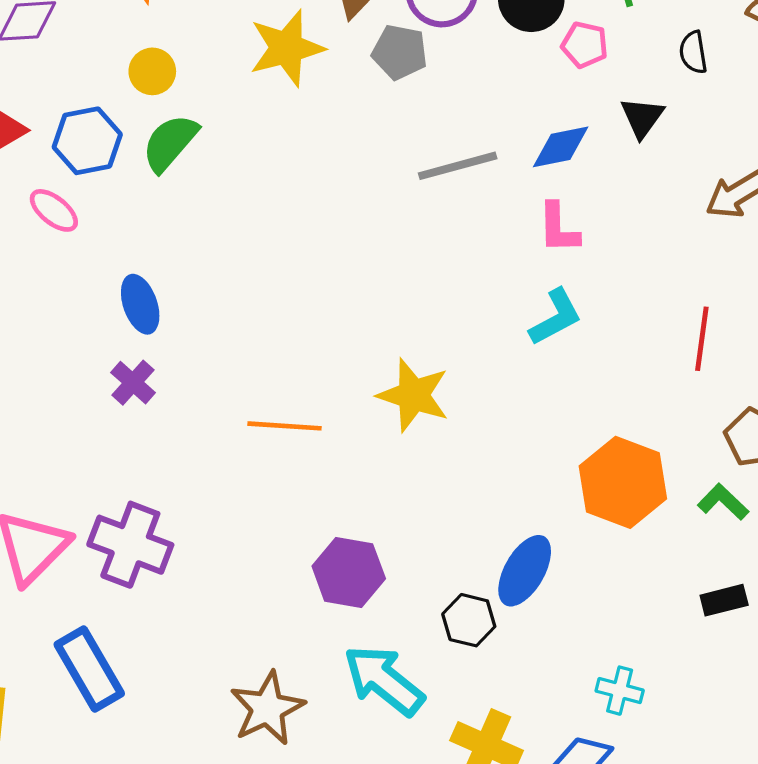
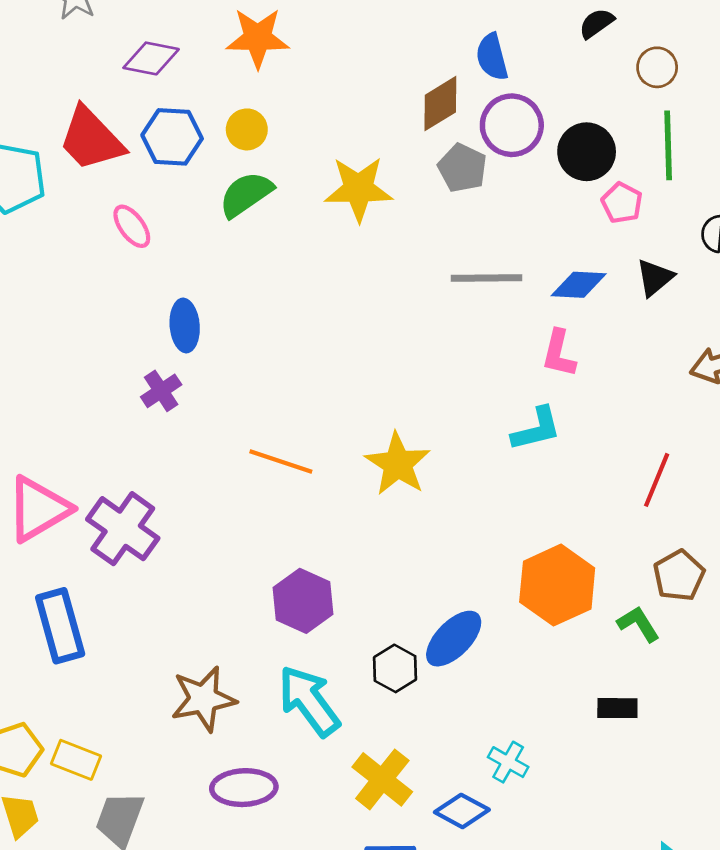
yellow star: (287, 48) -> (358, 189), moved
blue hexagon: (87, 141) -> (172, 137), moved

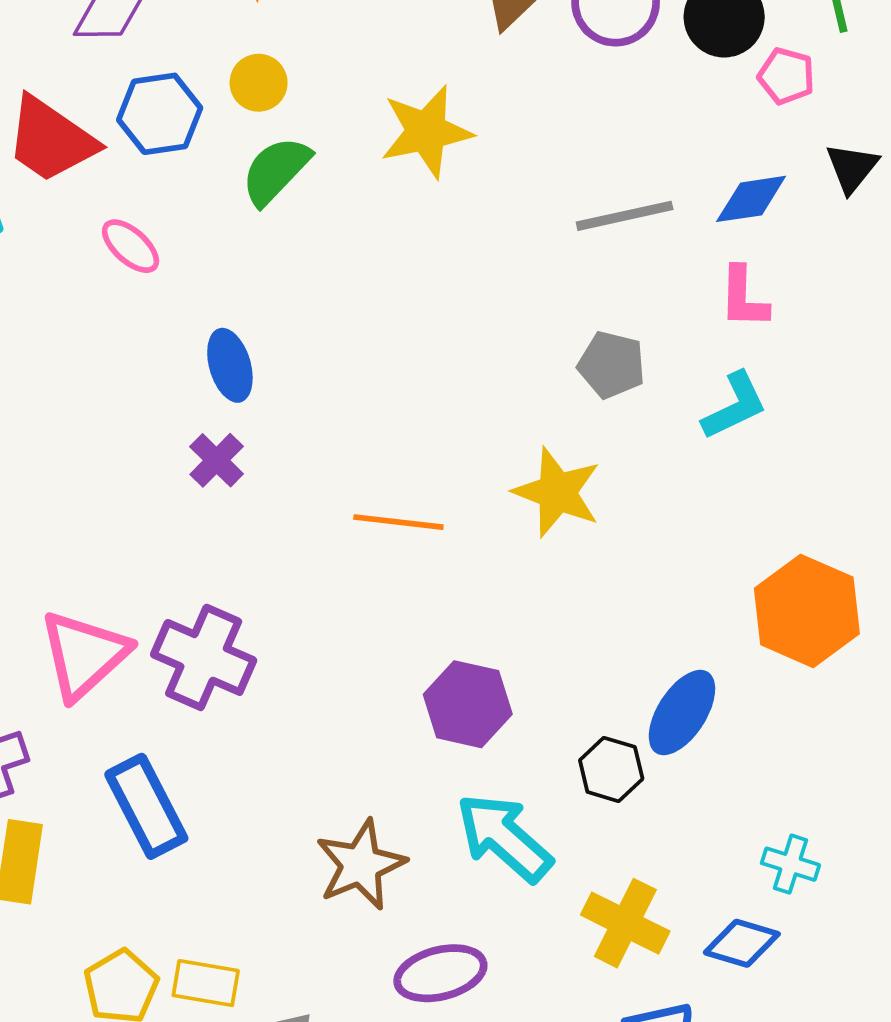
gray pentagon: (462, 168) -> (612, 365), moved

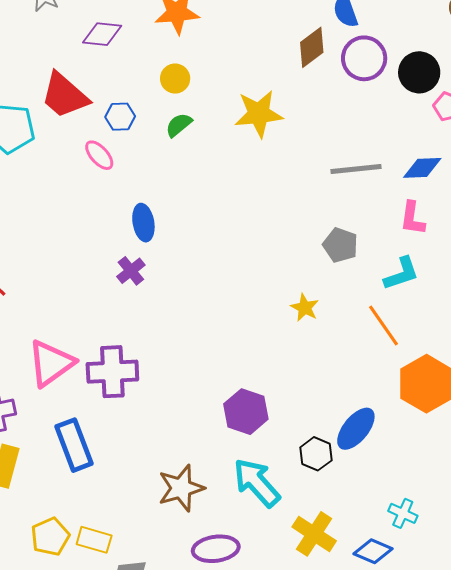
blue hexagon: (160, 114) -> (120, 117), moved, size x0.7
green semicircle: (276, 171) -> (179, 125), size x0.7
yellow star: (557, 492) -> (305, 308), size x0.6
orange line: (398, 522) -> (384, 325), moved, turned 42
purple cross: (204, 657) -> (112, 372), turned -33

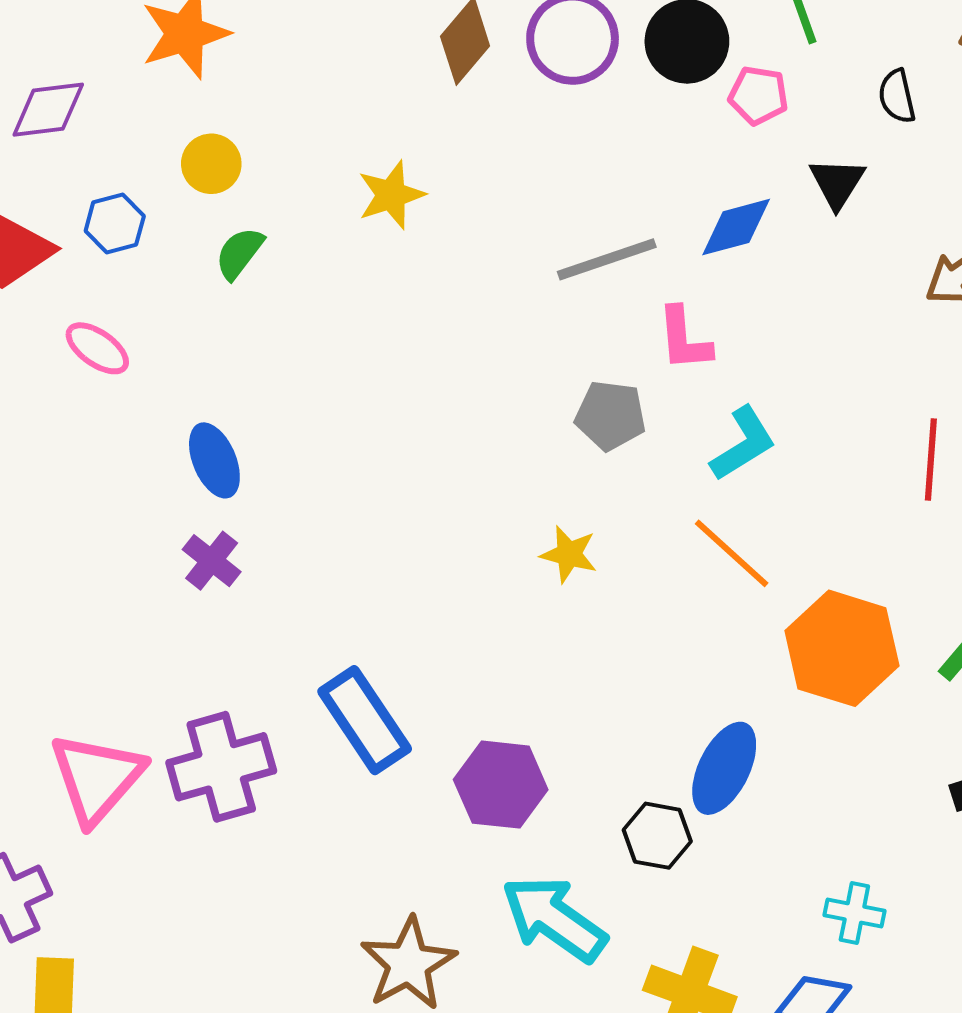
yellow star: (259, 114) -> (391, 195), size x0.7
blue hexagon: (120, 117) -> (115, 224), moved
pink L-shape: (412, 218) -> (684, 339), moved
blue rectangle: (74, 445) -> (365, 720), moved

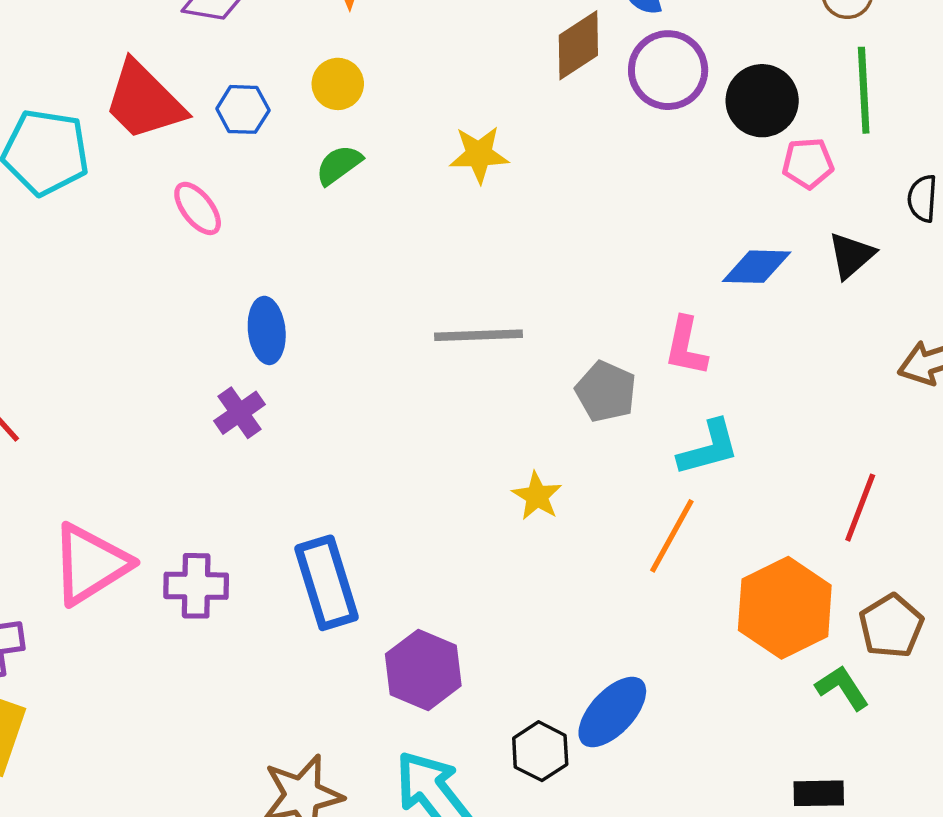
pink pentagon: (758, 95) -> (808, 163), turned -30
gray line: (607, 259) -> (478, 335), moved
orange line: (732, 553) -> (672, 536), turned 60
orange hexagon: (842, 648) -> (785, 608), moved
purple cross: (221, 767) -> (196, 586), size x0.7

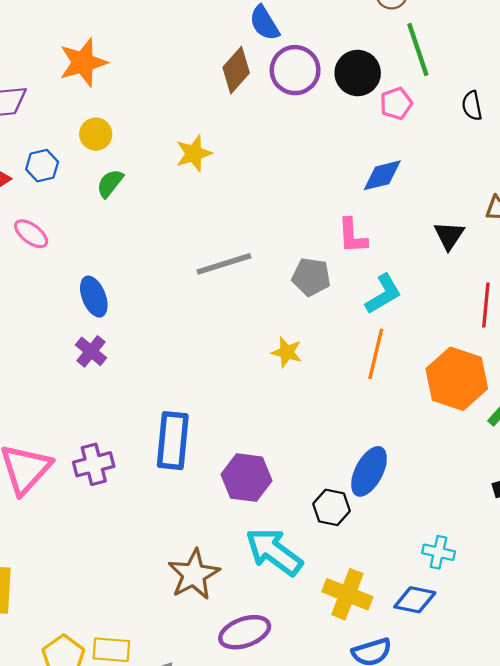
black triangle: (851, 255) -> (449, 235), moved
blue rectangle: (326, 583) -> (173, 441), turned 38

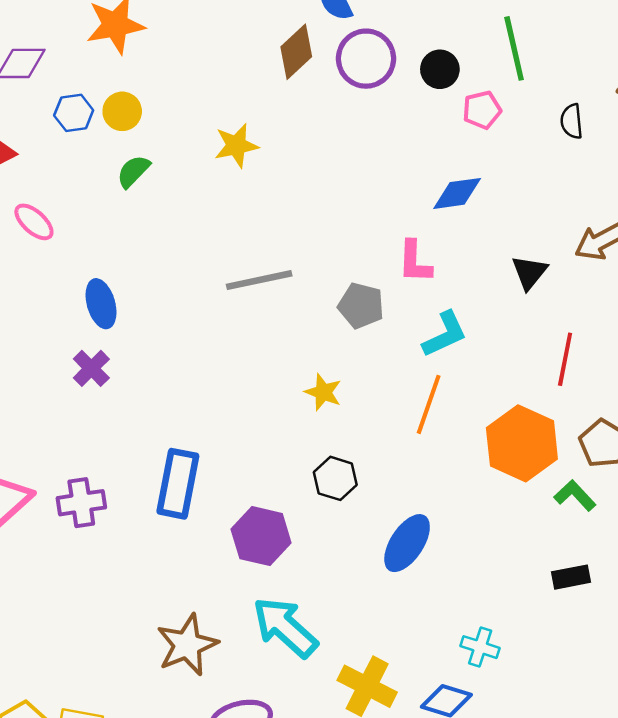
black circle: (358, 73) -> (440, 69), size x0.7
blue hexagon: (42, 166) -> (74, 113), moved
black hexagon: (332, 507) -> (335, 478), moved

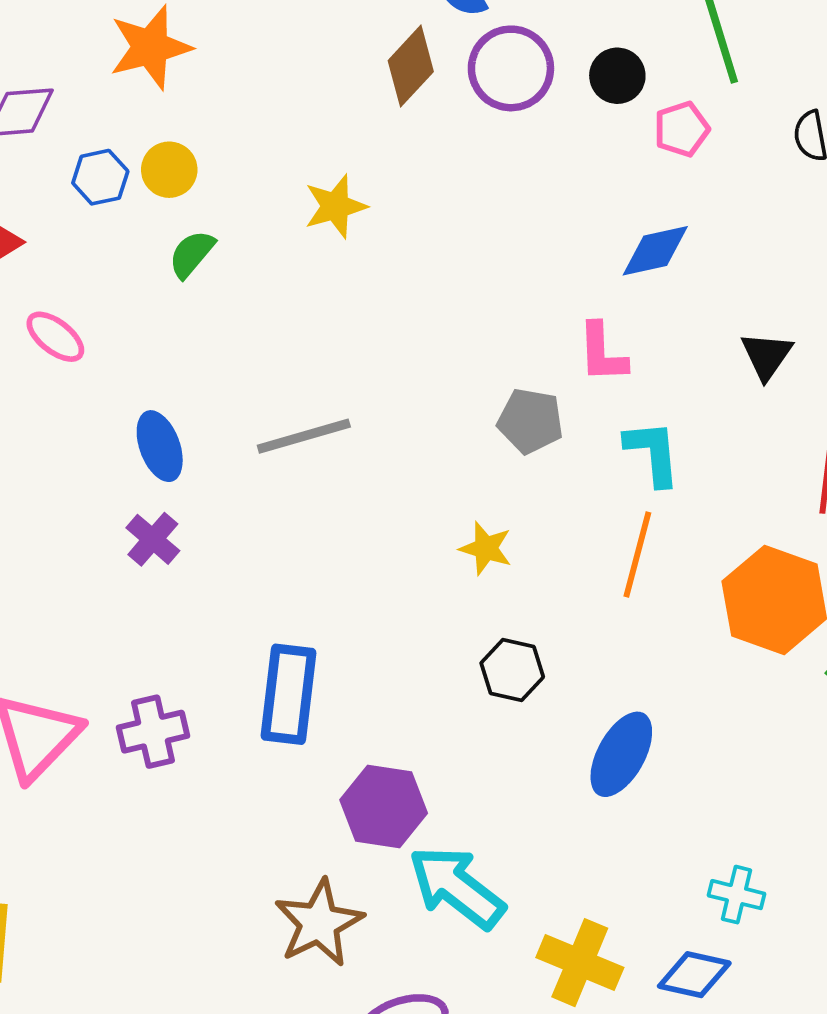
gray line: (259, 280) -> (304, 436), moved
cyan L-shape: (445, 334) -> (653, 453), turned -66
purple hexagon: (261, 536) -> (384, 807), moved

